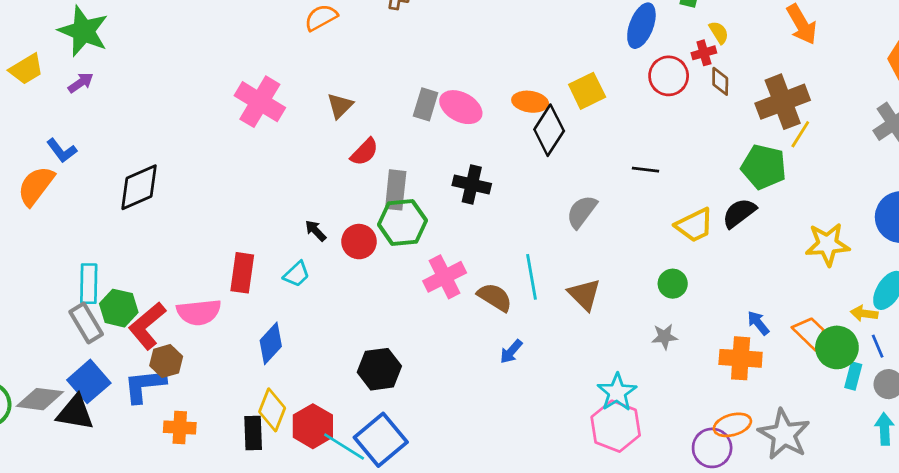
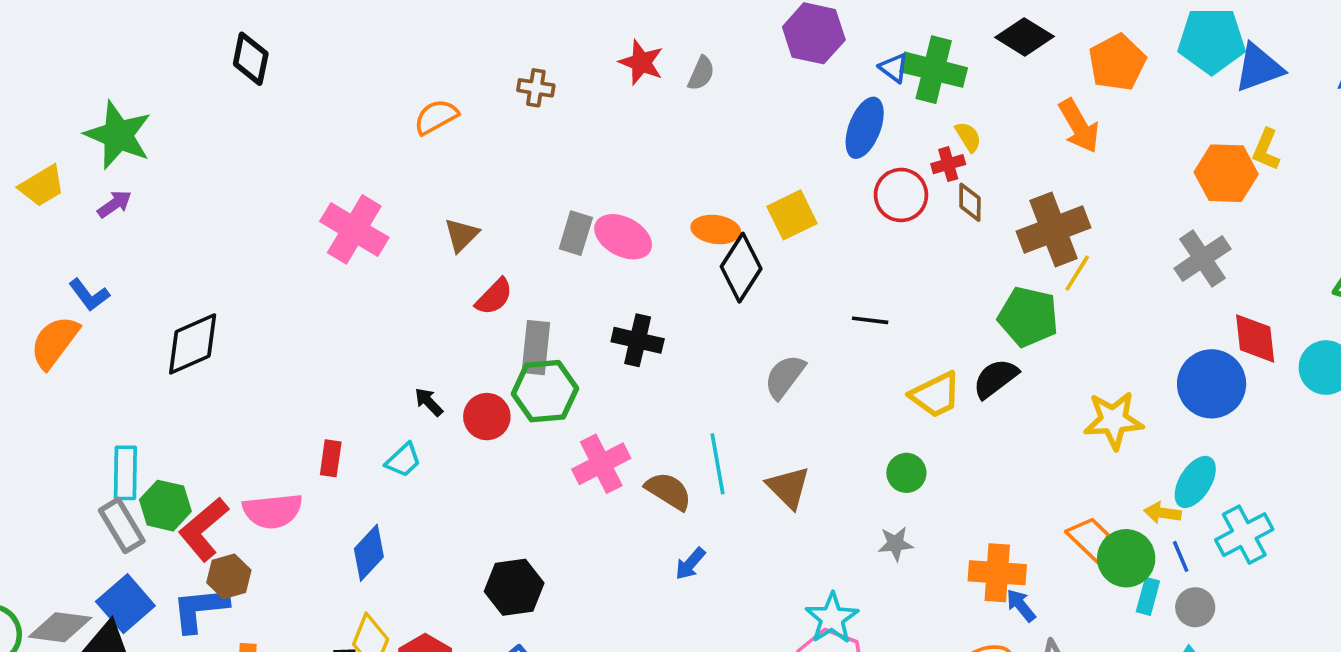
red rectangle: (242, 273) -> (331, 458), size x0.7
blue arrow: (758, 323) -> (1021, 605), moved

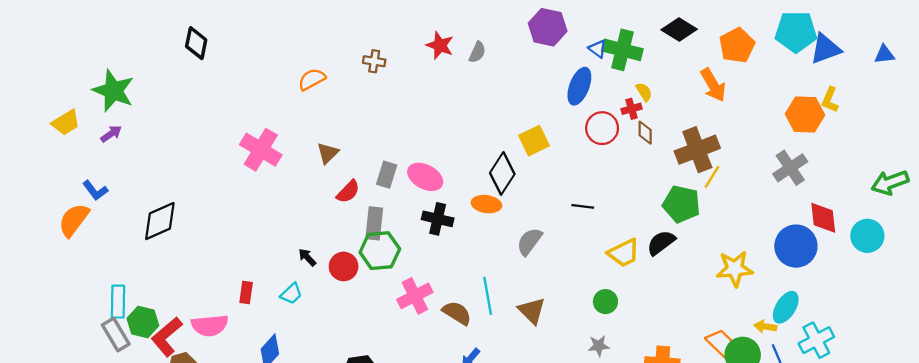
orange ellipse: (716, 229) -> (486, 204), moved
gray rectangle: (576, 233) -> (387, 175), moved
pink ellipse: (623, 237) -> (425, 177), moved

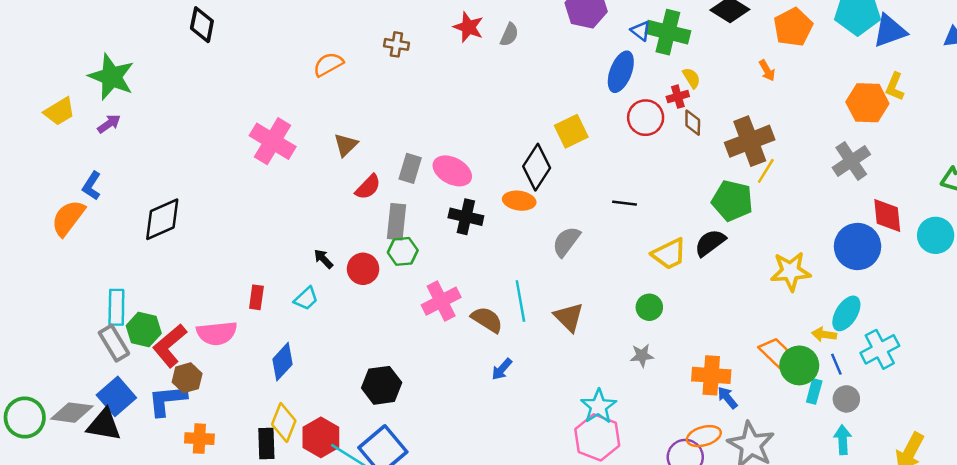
orange arrow: (713, 85) -> (767, 71), size x0.6
blue L-shape: (95, 190) -> (92, 186), turned 70
green hexagon: (380, 251) -> (403, 251), size x0.7

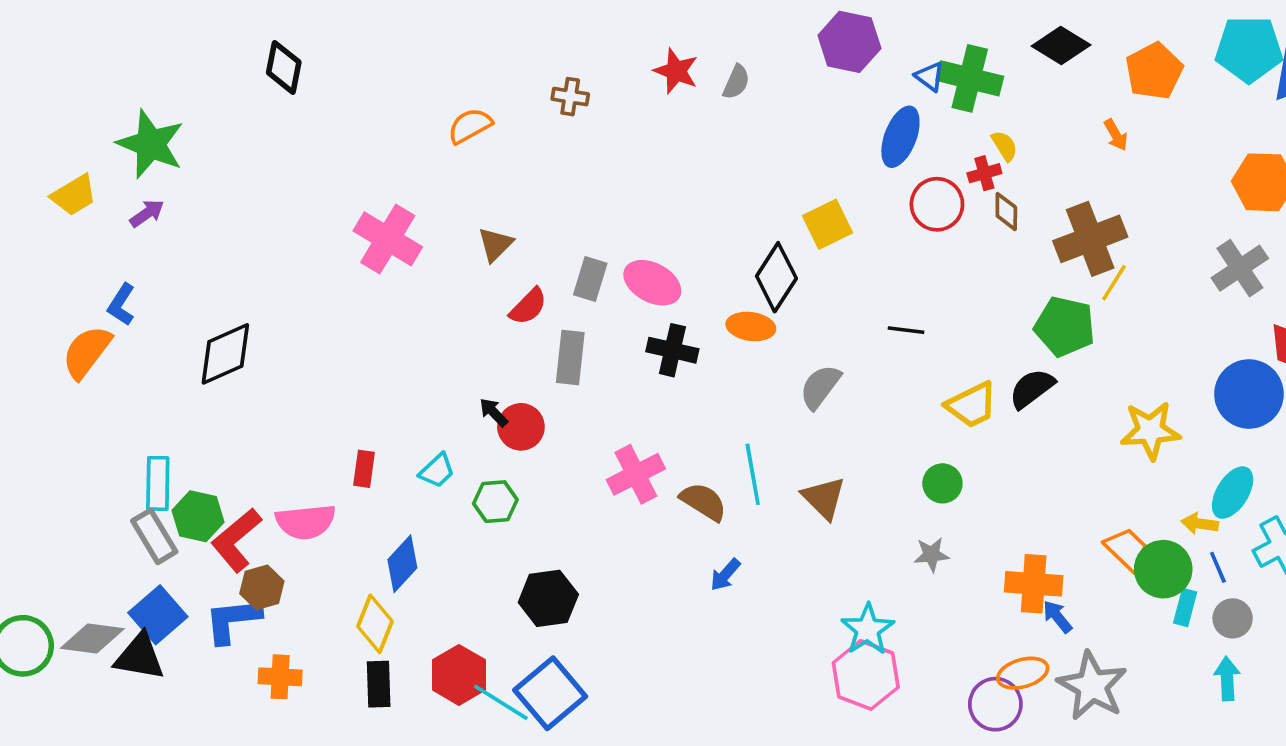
green hexagon: (403, 251) -> (495, 502), moved
black arrow: (323, 259) -> (494, 412), moved
yellow diamond: (284, 422) -> (375, 624), moved

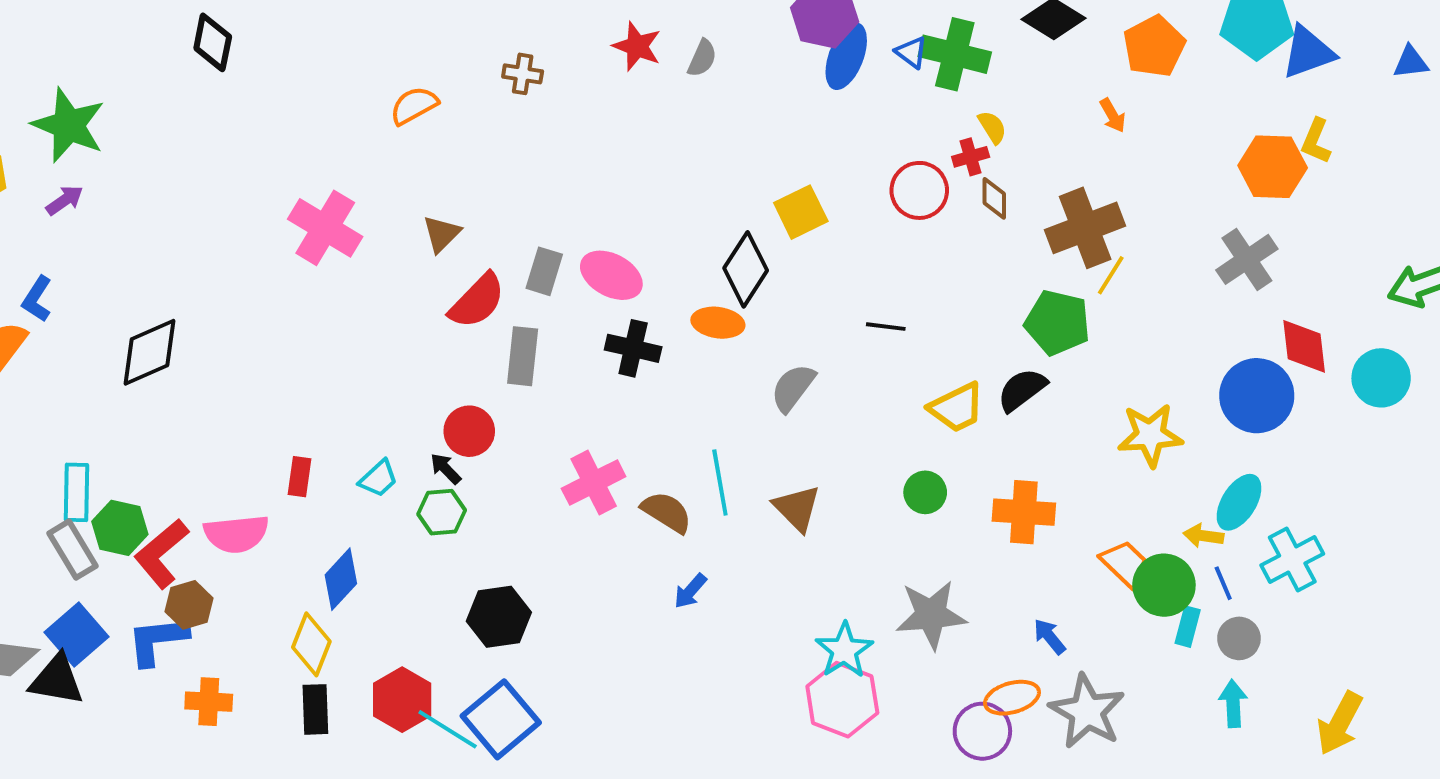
blue ellipse: (900, 137) -> (846, 56), moved
red semicircle: (528, 306) -> (477, 301), size x1.4
black arrow: (494, 412) -> (446, 469), moved
gray star: (931, 555) -> (931, 615), moved, size x1.8
orange cross: (1034, 584) -> (1024, 512), moved

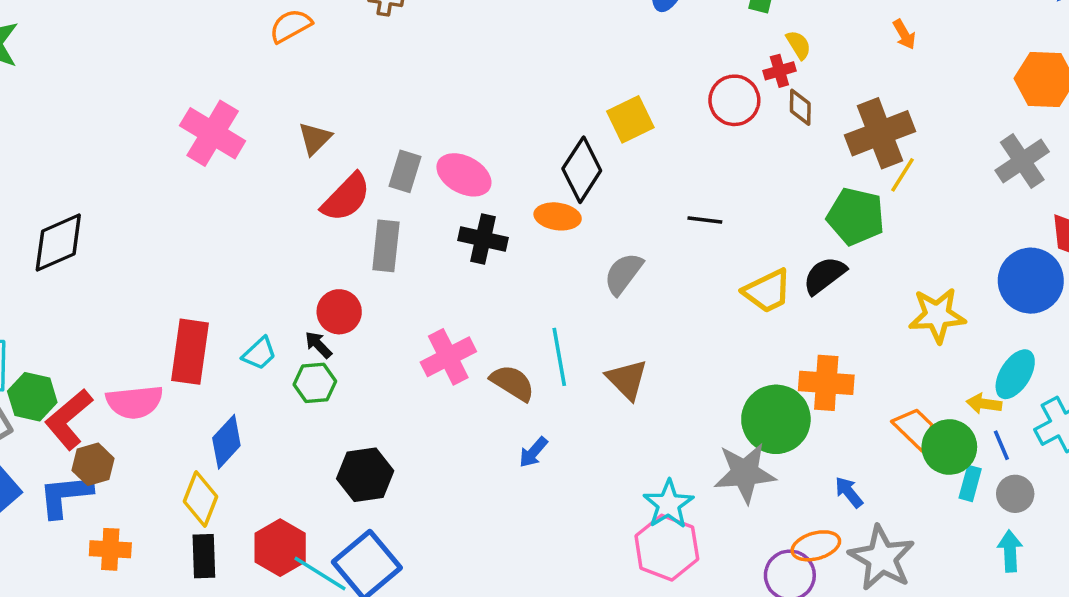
red rectangle: (300, 477) -> (190, 352), size x1.8
green circle: (925, 492) -> (776, 419), moved, size x1.8

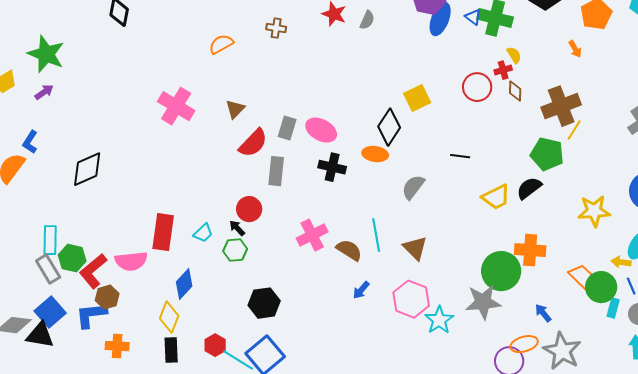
red hexagon: (280, 548) -> (215, 345), size x0.7
pink hexagon: (667, 548) -> (411, 299), moved

